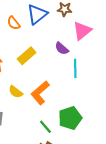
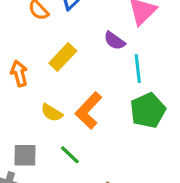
green pentagon: (70, 118) -> (148, 110), moved
green line: (45, 127) -> (70, 155), moved

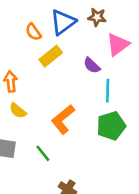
yellow rectangle: (63, 57) -> (51, 56), moved
yellow semicircle: (52, 113) -> (18, 111), moved

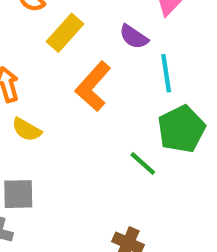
orange L-shape: (63, 119) -> (93, 86), moved
green line: (43, 153) -> (143, 164), moved

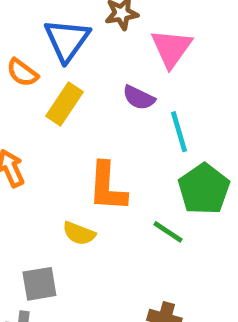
orange L-shape: (93, 86) -> (107, 187), moved, turned -30
yellow semicircle: (27, 130) -> (79, 233), moved

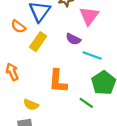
cyan line: (179, 132) -> (92, 55), turned -54
yellow semicircle: (79, 233) -> (31, 105), moved

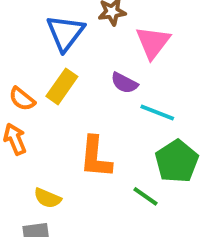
orange semicircle: (18, 26) -> (22, 99), moved

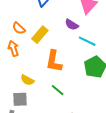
yellow rectangle: (62, 86) -> (40, 35), moved
green line: (145, 196) -> (58, 90), moved

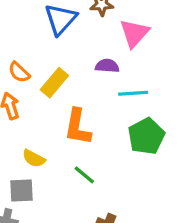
purple semicircle: (72, 25) -> (107, 66), turned 152
cyan line: (87, 41) -> (133, 93), turned -30

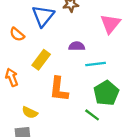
pink triangle: (134, 33) -> (110, 24), moved
orange semicircle: (19, 72) -> (17, 34), moved
green line: (84, 175) -> (92, 115), moved

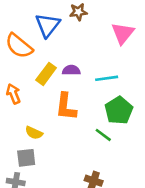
orange semicircle: (17, 34) -> (19, 46), size x1.6
purple semicircle: (77, 46) -> (71, 70), moved

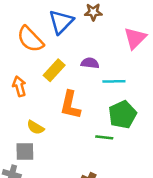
purple semicircle: (71, 70) -> (90, 63), moved
green line: (103, 135) -> (104, 137), turned -36

